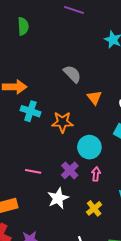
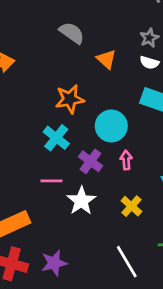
cyan cross: (30, 111) -> (56, 138), moved, turned 30
pink line: (33, 171) -> (52, 181), moved

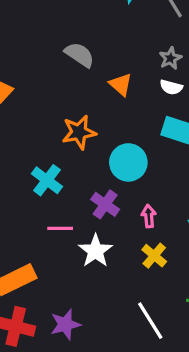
cyan cross: (56, 138) -> (47, 180), moved
pink arrow: (126, 160) -> (149, 216), moved

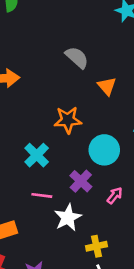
pink arrow: (149, 216) -> (115, 195), turned 36
yellow cross: (154, 256) -> (96, 246), moved, turned 30

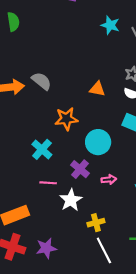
gray semicircle: (77, 57) -> (42, 81), moved
orange triangle: (107, 86) -> (97, 89), turned -35
pink arrow: (115, 195) -> (109, 180), turned 48

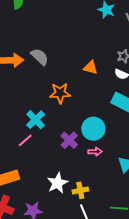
cyan circle: (98, 142) -> (93, 129), moved
pink line: (48, 183) -> (25, 140), moved, turned -49
white star: (71, 200) -> (57, 183), moved

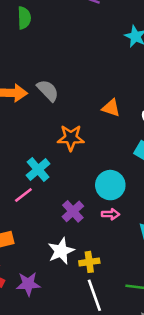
purple cross: (69, 140) -> (73, 211), moved

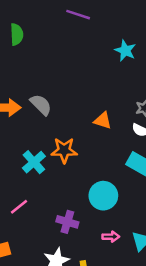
cyan cross: (38, 170) -> (34, 162), moved
purple cross: (73, 211) -> (67, 222), turned -30
pink arrow: (111, 214) -> (111, 237), moved

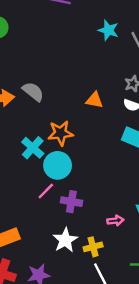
cyan circle: (103, 196) -> (58, 165), moved
pink line: (19, 207) -> (46, 191), moved
pink arrow: (111, 237) -> (115, 221), moved

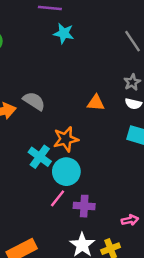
cyan star: (108, 30) -> (64, 33), moved

